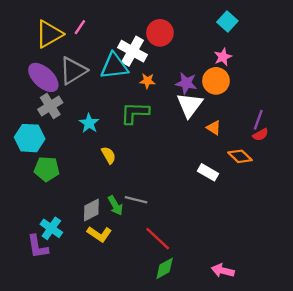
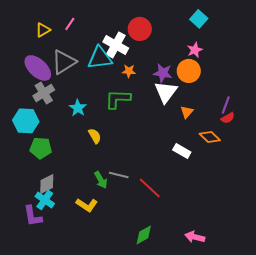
yellow triangle: (49, 34) -> (43, 30), size x0.6
orange triangle: (214, 128) -> (187, 112), turned 40
gray diamond: (91, 210) -> (47, 184), moved
red line: (158, 239) -> (150, 188), moved

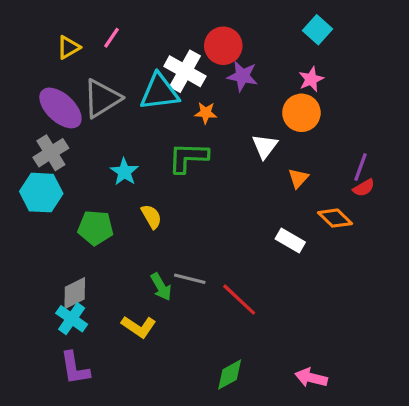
purple star: (163, 73) -> (242, 76), moved
white triangle: (166, 92) -> (265, 146), size x0.7
gray cross: (44, 93) -> (51, 153), moved
green pentagon: (41, 148) -> (96, 228), moved
purple L-shape: (33, 216) -> (75, 368), moved

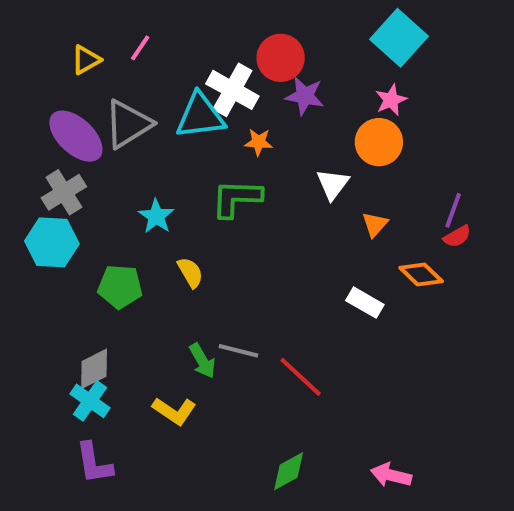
cyan square: (317, 30) -> (399, 38), size x1.5

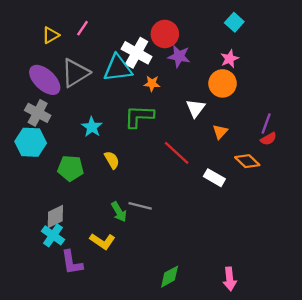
cyan square: (399, 38) -> (234, 22), size x0.6
gray cross: (64, 192) -> (38, 113), turned -30
red line: (301, 377) -> (177, 153), moved
purple L-shape: (94, 463) -> (72, 262), moved
pink arrow: (391, 475) -> (230, 279), turned -110

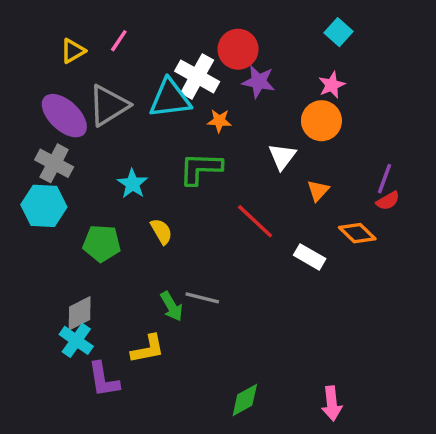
yellow L-shape: (102, 241) -> (148, 349), turned -45

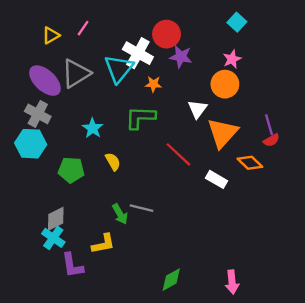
cyan triangle: (170, 99) -> (119, 69), turned -44
purple line: (384, 179) -> (269, 125), turned -36
orange triangle: (318, 191) -> (223, 133), size x2.0

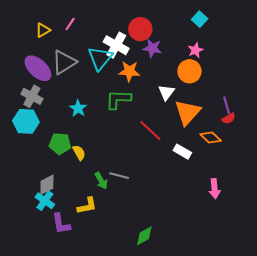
orange star: (153, 84) -> (129, 71), size x1.5
yellow semicircle: (113, 162) -> (79, 153), moved
pink arrow: (232, 282) -> (215, 189), moved

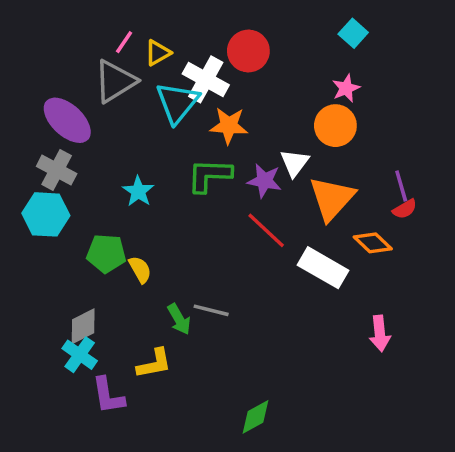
yellow triangle: (43, 30) -> (158, 53), moved
purple star: (152, 48) -> (264, 181), moved
gray triangle: (64, 62) -> (115, 81), moved
white rectangle: (182, 152) -> (323, 268), size x1.5

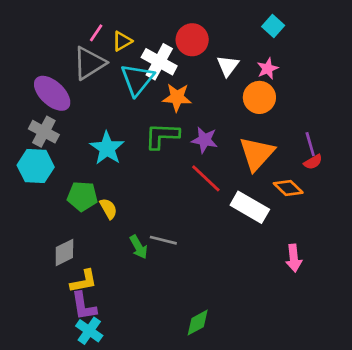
white triangle: (295, 163) -> (228, 66), moved
cyan star: (138, 191) -> (107, 148), size x1.4
cyan cross: (80, 355) -> (89, 331), moved
yellow L-shape: (154, 364) -> (84, 281), moved

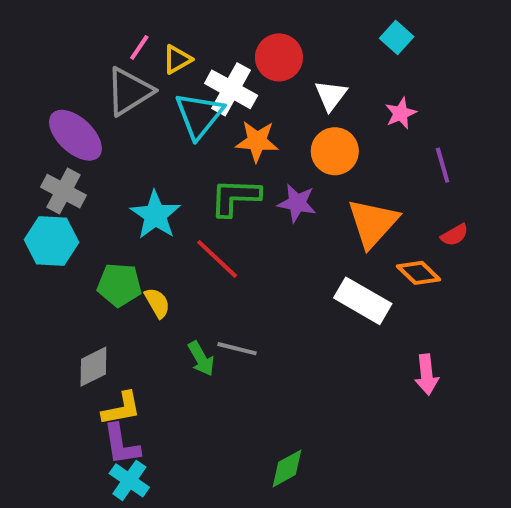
pink star: (268, 69) -> (401, 113), moved
orange circle: (259, 97) -> (335, 151), moved
purple line: (310, 144) -> (443, 165), moved
red line: (206, 178) -> (217, 259), moved

